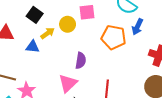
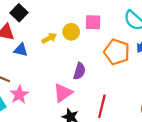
black square: (35, 15) -> (19, 13), moved
blue triangle: (32, 47) -> (21, 50), moved

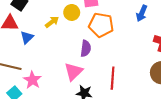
blue triangle: (21, 50) -> (27, 37), turned -48
orange pentagon: (117, 52) -> (101, 25), moved

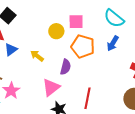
blue arrow: (142, 13) -> (113, 43), moved
yellow arrow: (52, 22) -> (37, 56), moved, turned -112

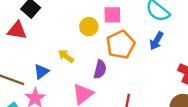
orange pentagon: (83, 46) -> (121, 45), turned 30
blue triangle: (11, 50) -> (41, 71), moved

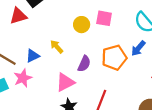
red triangle: (17, 30) -> (18, 16), turned -36
orange pentagon: (121, 45) -> (114, 58), moved

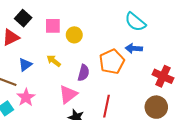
pink square: (104, 18) -> (53, 26), moved
blue arrow: (138, 48) -> (134, 48), turned 63
blue triangle: (33, 56) -> (25, 65), moved

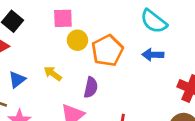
pink square: (53, 26) -> (63, 18), moved
orange pentagon: (112, 62) -> (107, 51), moved

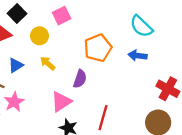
pink square: (63, 18) -> (62, 16), turned -30
yellow circle: (77, 40) -> (39, 36), moved

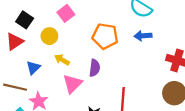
orange pentagon: (98, 48) -> (105, 36), turned -30
pink triangle: (61, 102) -> (73, 84), moved

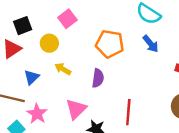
black square: (25, 20) -> (23, 26), turned 35
blue arrow: (143, 36) -> (151, 44), turned -126
pink triangle: (73, 84) -> (76, 109), moved

